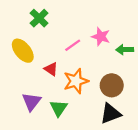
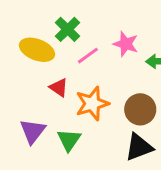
green cross: (39, 18) -> (68, 29), moved
yellow ellipse: (23, 51) -> (37, 50), moved, turned -30

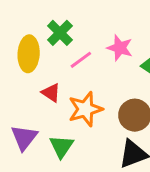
yellow ellipse: (37, 50) -> (29, 54), turned 72

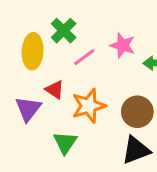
purple triangle: (24, 138) -> (28, 109), moved

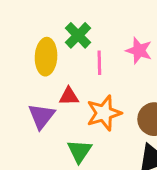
pink line: (84, 57) -> (99, 63), turned -55
red triangle: (55, 90) -> (69, 96), turned -36

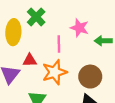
pink line: (99, 63) -> (59, 44), moved

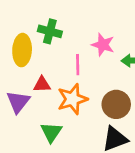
green cross: (36, 17) -> (50, 31), turned -30

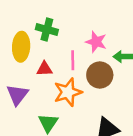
red triangle: (42, 84) -> (44, 69), moved
brown circle: (116, 104) -> (100, 75), moved

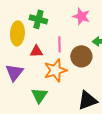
pink star: (96, 42) -> (81, 16), moved

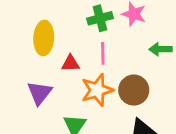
green cross: (38, 19) -> (100, 18), moved, turned -30
brown circle: (81, 56) -> (134, 90), moved

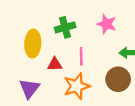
green cross: (100, 18) -> (65, 27), moved
brown circle: (134, 90) -> (118, 79), moved

